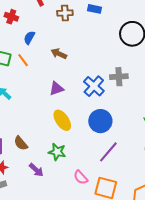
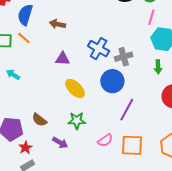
blue semicircle: (29, 38) -> (25, 15), size x1.5
gray cross: (119, 77) -> (124, 57), moved
purple triangle: (56, 89) -> (63, 59), turned 35
pink semicircle: (81, 177) -> (105, 140), turned -70

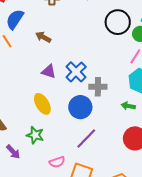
purple triangle: (63, 59) -> (49, 71), moved
green arrow: (158, 67) -> (128, 106), turned 88

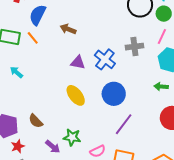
gray cross: (98, 87) -> (134, 47), moved
green star: (35, 135) -> (72, 137), moved

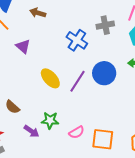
purple triangle: (78, 62) -> (23, 46), moved, turned 35
blue circle: (114, 94) -> (104, 73), moved
purple line: (124, 124) -> (77, 81), moved

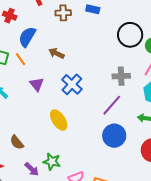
blue cross: (77, 40) -> (72, 84), moved
blue circle: (104, 73) -> (114, 136), moved
purple line: (77, 81) -> (112, 105), moved

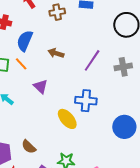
blue cross: (72, 84) -> (86, 101), moved, turned -30
purple line: (112, 105) -> (92, 60), moved

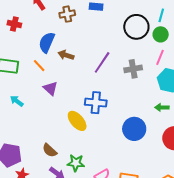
blue semicircle: (25, 41) -> (47, 42), moved
orange line: (21, 64) -> (39, 66), moved
brown semicircle: (29, 147) -> (50, 150), moved

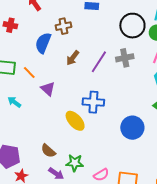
brown cross: (67, 14) -> (63, 26), moved
brown arrow: (66, 55) -> (73, 58), moved, turned -70
orange line: (39, 66) -> (29, 73), moved
gray cross: (133, 69) -> (125, 58), moved

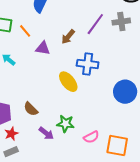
brown arrow: (73, 58) -> (68, 37), moved
purple triangle: (48, 89) -> (43, 48), turned -35
brown semicircle: (48, 151) -> (31, 109), moved

